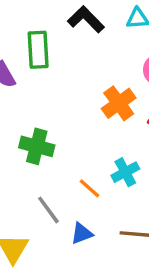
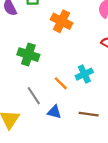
orange cross: (119, 103) -> (62, 21), moved, turned -30
blue triangle: (82, 233) -> (54, 112), turned 32

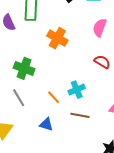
gray line: (34, 96) -> (19, 98), moved
brown line: (89, 114) -> (80, 115), moved

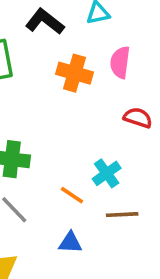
orange cross: (57, 38) -> (75, 73), moved

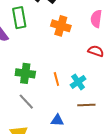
pink semicircle: (120, 62) -> (96, 19), moved
orange line: (72, 195) -> (56, 79), moved, turned 40

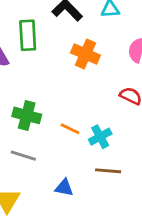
orange line: (56, 79) -> (70, 129), turned -56
gray line: (26, 102) -> (23, 156), turned -36

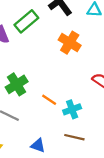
green rectangle: (28, 35) -> (26, 21), turned 45
green cross: (27, 115) -> (17, 84), turned 35

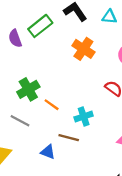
orange line: (49, 100) -> (52, 105), moved
brown line: (74, 137) -> (69, 138), moved

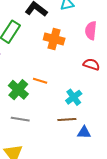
orange line: (52, 105) -> (40, 81), moved
blue triangle: (48, 152) -> (84, 132), moved

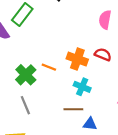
orange cross: (54, 39) -> (77, 59), moved
cyan cross: (74, 97) -> (82, 87), turned -35
gray line: (20, 119) -> (25, 105), turned 54

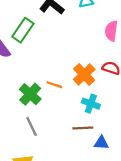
orange cross: (77, 59) -> (84, 74), turned 30

